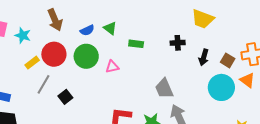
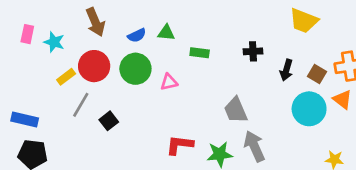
yellow trapezoid: (203, 19) -> (304, 21), moved
green triangle: (110, 28) -> (166, 33), turned -32

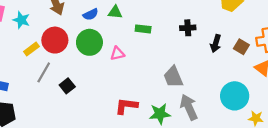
cyan circle: (309, 109) -> (235, 96), moved

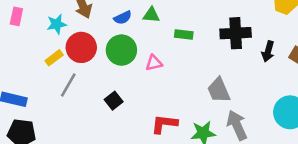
cyan star: (21, 20) -> (57, 24), moved, turned -30
black cross: (188, 28) -> (236, 33), size x1.6
black square: (67, 86) -> (114, 101), moved

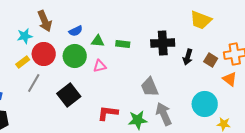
green triangle: (151, 15) -> (98, 41), moved
black square: (114, 101) -> (69, 95), size x1.6

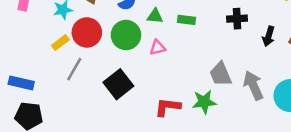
black cross: (163, 43) -> (237, 19), size x0.7
gray arrow: (164, 114) -> (253, 85), moved
green star: (138, 120) -> (204, 102), moved

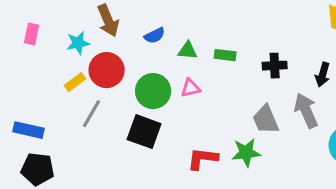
black cross: (237, 19) -> (275, 66), moved
green circle: (126, 35) -> (153, 91), moved
black square: (118, 84) -> (144, 132), turned -32
gray arrow: (253, 85) -> (306, 111), moved

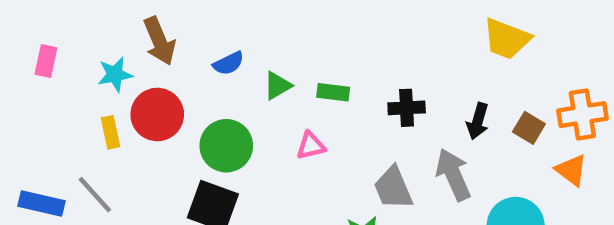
green triangle: (188, 51) -> (277, 86), turned -35
yellow rectangle: (75, 82) -> (110, 132), turned -65
pink triangle: (191, 88) -> (311, 146), moved
gray line: (92, 114) -> (95, 195), moved, turned -72

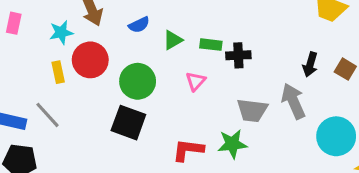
black cross: (407, 108) -> (238, 55), moved
pink triangle: (311, 146) -> (196, 81), turned -35
gray trapezoid: (393, 188) -> (252, 110), turned -60

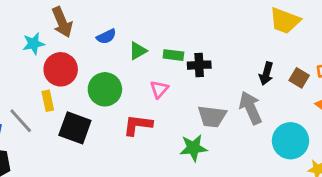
yellow rectangle: (58, 72) -> (48, 101), moved
black square: (128, 123) -> (75, 128), moved
red L-shape: (188, 150) -> (138, 125), moved

